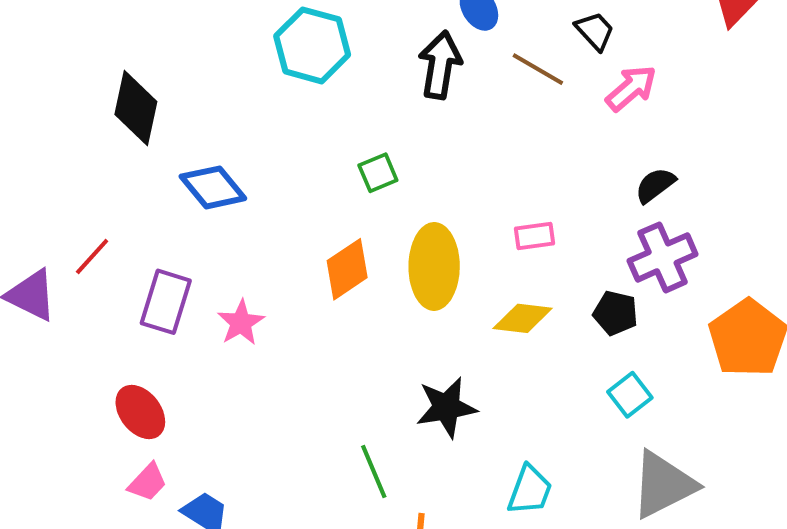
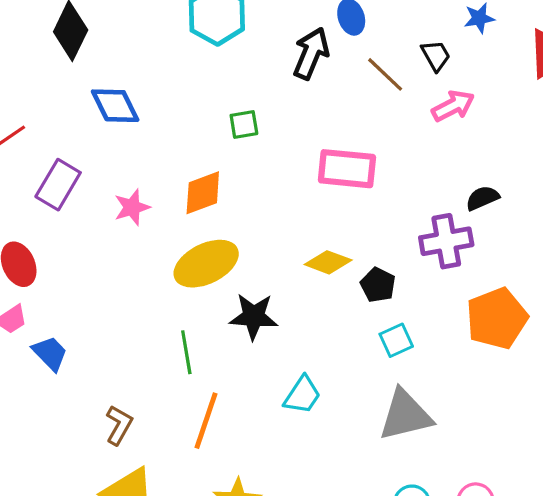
black semicircle: (655, 185) -> (482, 198), moved
pink rectangle: (535, 236) -> (347, 169), moved, size x1.8
yellow ellipse: (434, 266) -> (206, 264), moved, turned 50
black pentagon: (615, 313) -> (378, 285), moved
pink star: (241, 323) -> (132, 207), moved

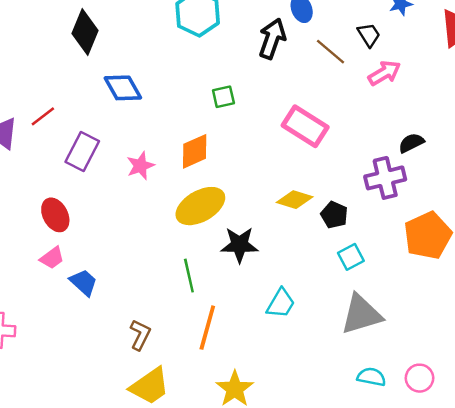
pink rectangle: (347, 169) -> (305, 126), turned 30

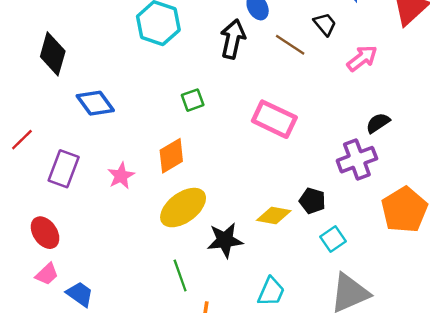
pink arrow: (384, 73) -> (362, 58), moved
yellow diamond: (295, 200) -> (274, 215), moved

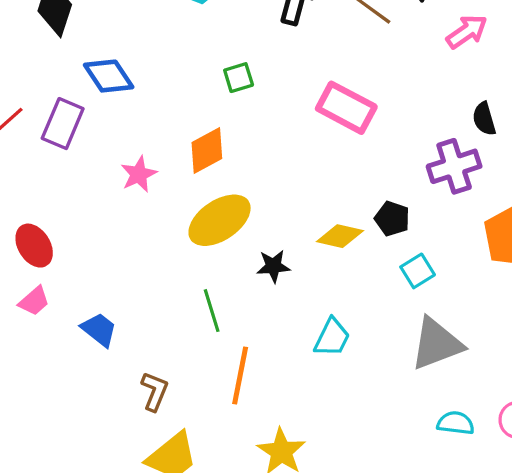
black semicircle: (378, 123) -> (484, 119), turned -75
purple rectangle: (64, 169) -> (63, 124), moved
black star: (225, 240) -> (273, 266), size x0.7
blue trapezoid: (80, 294) -> (99, 330), moved

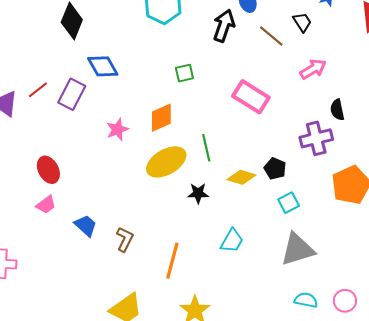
pink arrow: (467, 32) -> (313, 69), moved
green line: (212, 311) -> (206, 148), moved
brown L-shape: (155, 391) -> (125, 239), moved

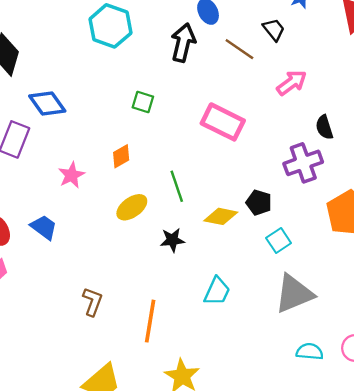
green square: (184, 73) -> (143, 102), turned 36
orange diamond: (161, 118) -> (121, 156), size x0.7
yellow ellipse: (166, 162) -> (132, 207), size x0.7
blue trapezoid: (86, 226) -> (44, 227), moved

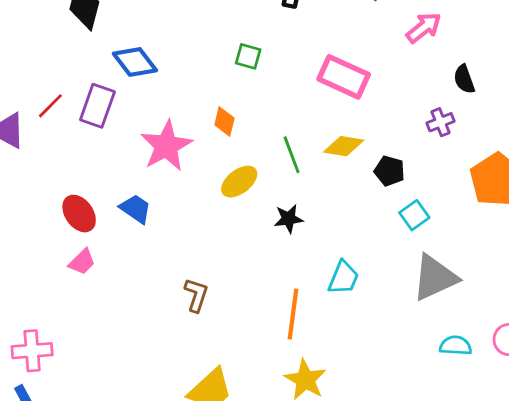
orange diamond: (121, 156) -> (224, 122), turned -45
purple cross: (303, 163) -> (441, 122), size x0.6
pink star: (71, 175) -> (166, 146), size x1.6
yellow diamond: (221, 216) -> (344, 146), moved
orange line: (150, 321) -> (293, 314), moved

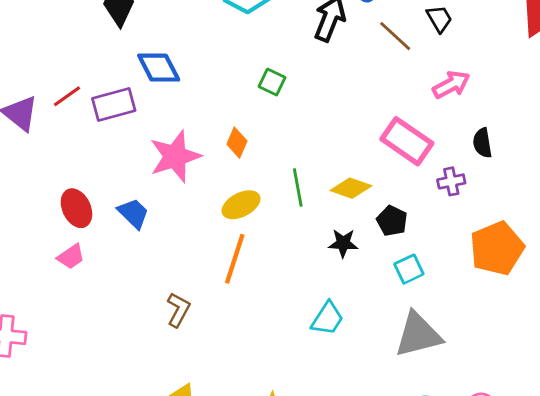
pink rectangle: (344, 77) -> (407, 141), moved
purple rectangle: (97, 106) -> (114, 104), turned 45
black star: (289, 219) -> (343, 243), moved
orange line: (293, 314) -> (235, 259), moved

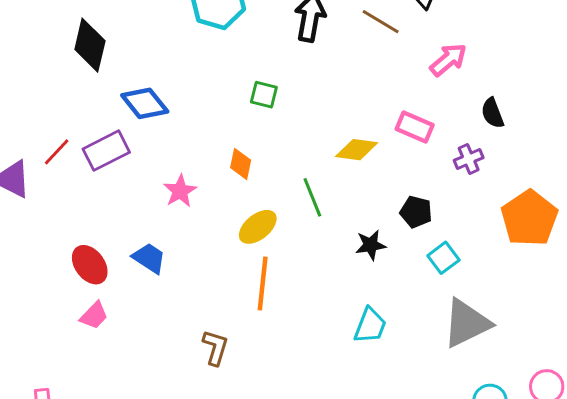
pink rectangle: (407, 141) -> (415, 127), size x0.7
pink star: (175, 156) -> (180, 191), size x0.6
yellow diamond: (351, 188) -> (357, 150), moved

